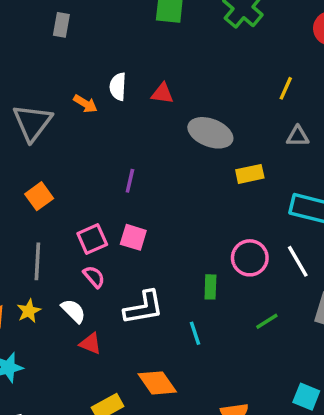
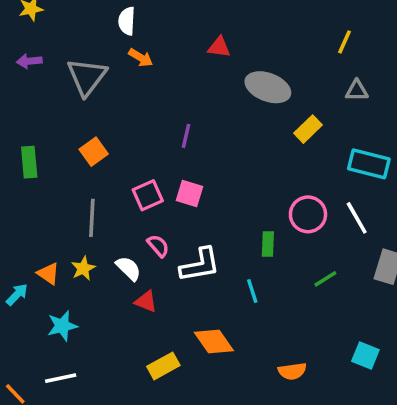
white semicircle: (118, 87) -> (127, 21), moved
yellow rectangle: (250, 174) -> (308, 129), turned -32
pink semicircle: (94, 277) -> (158, 246), moved

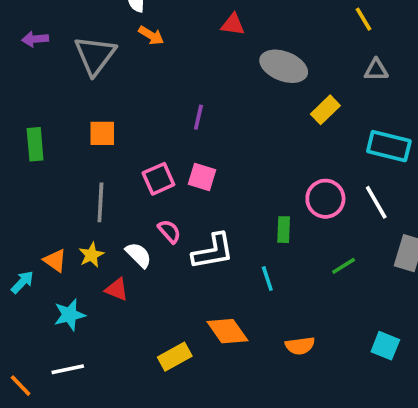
yellow line: (345, 42) -> (364, 19), turned -55
orange square: (94, 152) -> (102, 133), turned 36
red triangle: (146, 301) -> (117, 289), moved
orange semicircle: (292, 371) -> (300, 346), moved

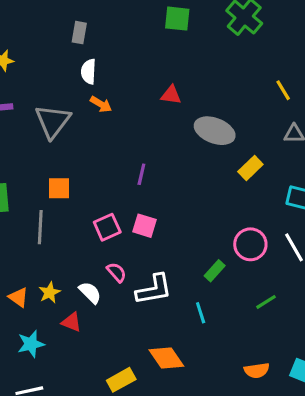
gray line: (100, 202) -> (40, 227), moved
green rectangle: (284, 230) -> (215, 271), turned 40
orange semicircle: (300, 346) -> (257, 370), moved

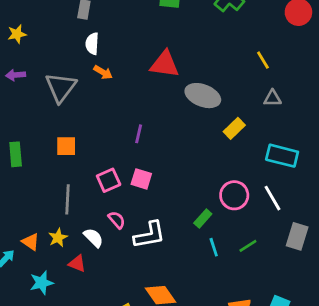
red triangle: (171, 95) -> (165, 64), size x1.6
gray line: (40, 227) -> (68, 199), moved
cyan line: (201, 313) -> (214, 247), moved

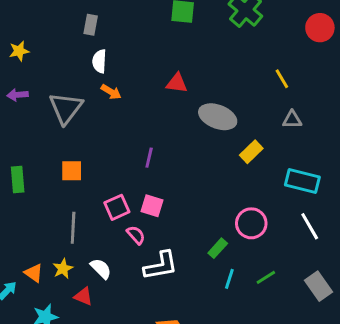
red triangle: (165, 64) -> (177, 83), size x0.7
white line: (272, 198) -> (310, 226), moved
pink semicircle: (117, 220) -> (136, 235), moved
gray rectangle: (297, 236) -> (318, 286), moved, turned -52
cyan line: (214, 247) -> (229, 279), turned 36

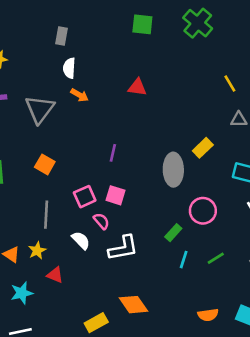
gray ellipse: (218, 117) -> (173, 170), moved, turned 68
orange square: (72, 171) -> (45, 164), turned 30
white semicircle: (101, 269) -> (81, 240), moved

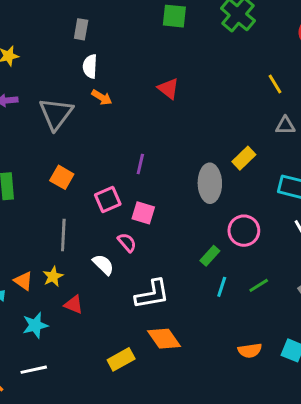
red triangle: (137, 87) -> (168, 89), turned 30
pink square: (85, 197) -> (108, 200), moved
white L-shape: (123, 248) -> (152, 294), moved

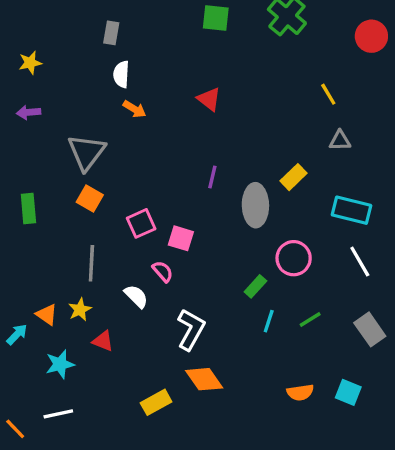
gray triangle: (56, 114) -> (86, 152), moved
purple line: (140, 164) -> (212, 177), moved
white L-shape: (152, 294) -> (191, 329), turned -51

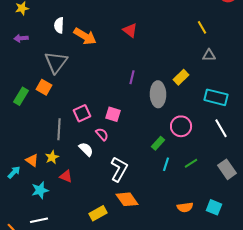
white semicircle: (121, 74) -> (59, 25), moved
orange arrow: (135, 109) -> (85, 36), size x1.6
orange square: (90, 199) -> (44, 87), moved
green rectangle: (28, 208) -> (21, 96), turned 36
pink square: (141, 223) -> (82, 113), moved

